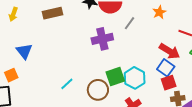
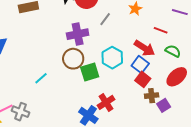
cyan hexagon: (135, 78) -> (112, 58), moved
red square: (169, 83) -> (143, 79), turned -35
brown circle: (98, 90) -> (73, 59), moved

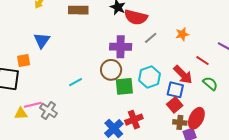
blue square: (140, 65) -> (175, 90), turned -36
red ellipse: (177, 77) -> (196, 118), moved, turned -35

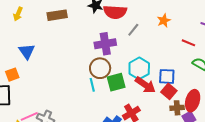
red arrow: (183, 75) -> (145, 85), moved
cyan line: (76, 82) -> (92, 85), moved, turned -64

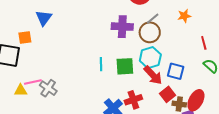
red line: (188, 43) -> (204, 43), turned 40
brown circle: (100, 68) -> (150, 32), moved
red square: (169, 91) -> (167, 94), moved

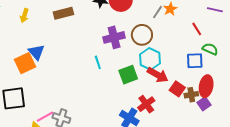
gray line: (153, 19) -> (157, 12), moved
orange square: (25, 37) -> (25, 63), moved, size x1.5
cyan line: (101, 64) -> (98, 62), moved
blue square: (176, 71) -> (195, 61), moved

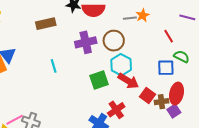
gray line: (157, 12) -> (130, 18), turned 48
brown rectangle: (63, 13) -> (46, 24), moved
cyan line: (98, 62) -> (54, 66), moved

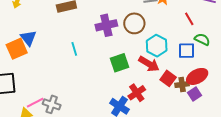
cyan hexagon: (121, 65) -> (157, 46), moved
red ellipse: (176, 94) -> (197, 76), turned 50

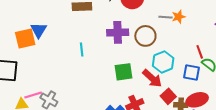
red line: (189, 19) -> (200, 52), moved

